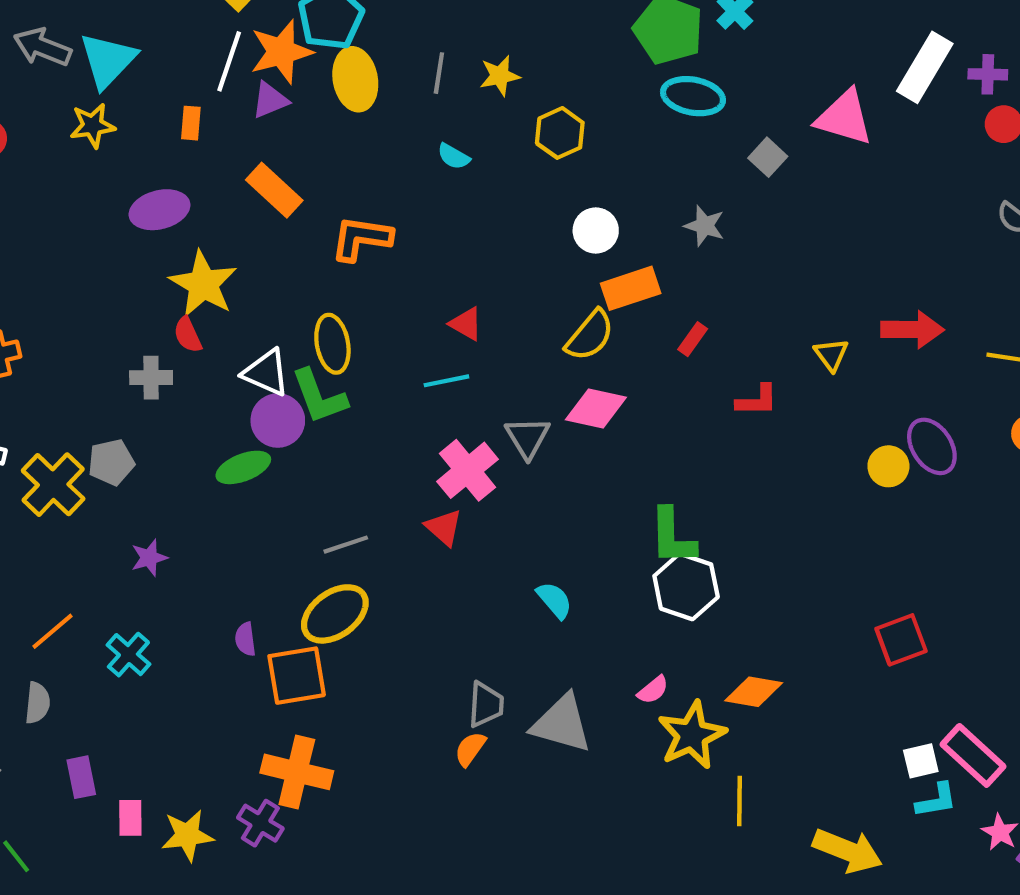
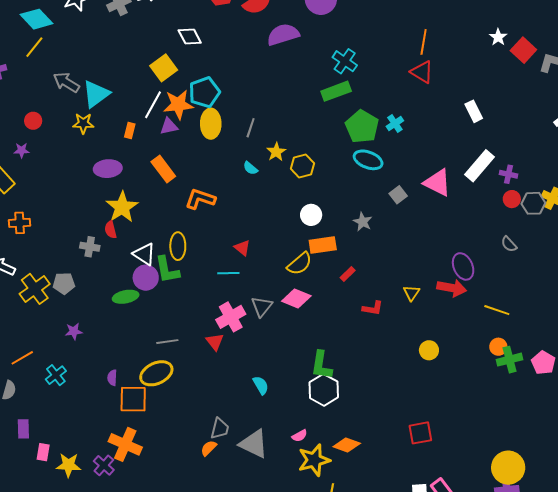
yellow star: (500, 76) -> (276, 152), moved, turned -30
purple ellipse: (932, 446) -> (463, 266), moved

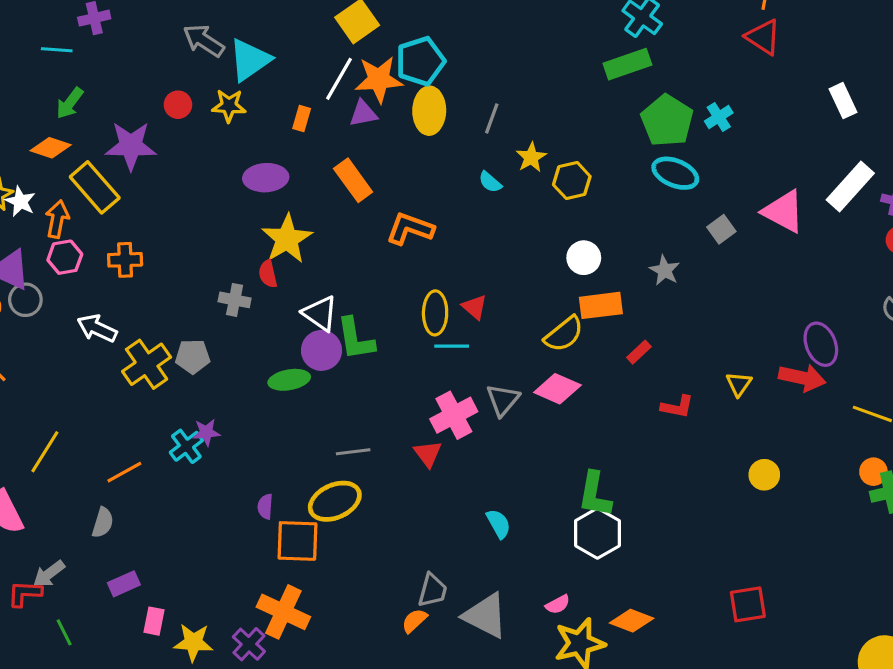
red circle: (33, 121) -> (178, 105), moved
purple star: (22, 150) -> (131, 146), size x2.0
yellow ellipse: (178, 246) -> (435, 313), moved
cyan cross: (56, 375) -> (186, 446), moved
purple rectangle: (23, 429) -> (124, 584), turned 66

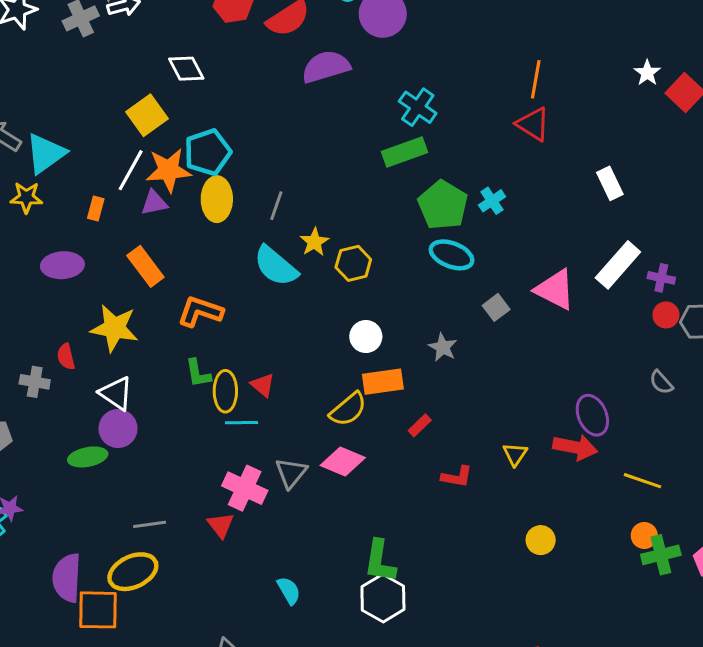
cyan semicircle: (490, 182) -> (276, 266), size x2.0
yellow star: (287, 239) -> (114, 328), moved, turned -30
green L-shape: (355, 339) -> (198, 373), moved, size x0.7
pink cross: (454, 415) -> (245, 488), turned -36
purple semicircle: (265, 507) -> (67, 578), size x2.0

